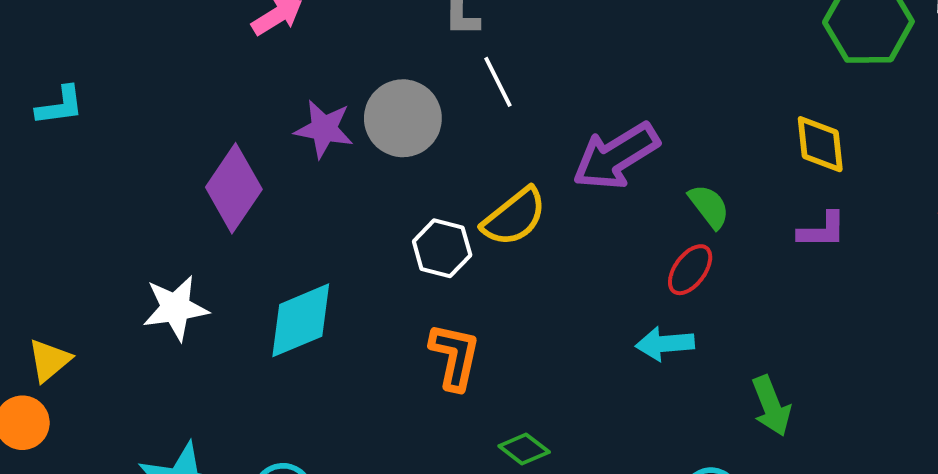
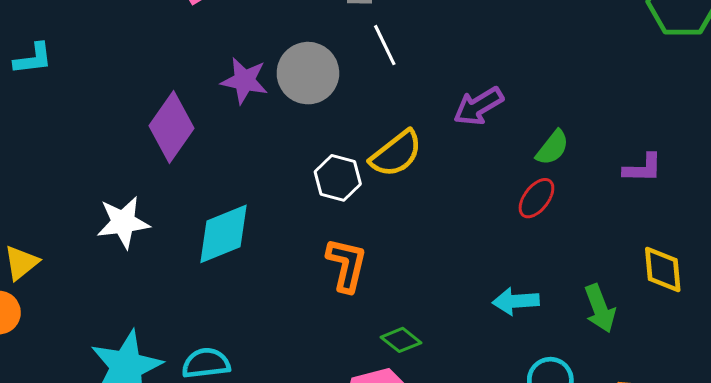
yellow diamond: (820, 144) -> (663, 269), moved
purple arrow: (616, 156) -> (478, 106), size x0.7
green semicircle: (709, 206) -> (552, 148), turned 75
cyan arrow: (665, 344) -> (516, 301), moved

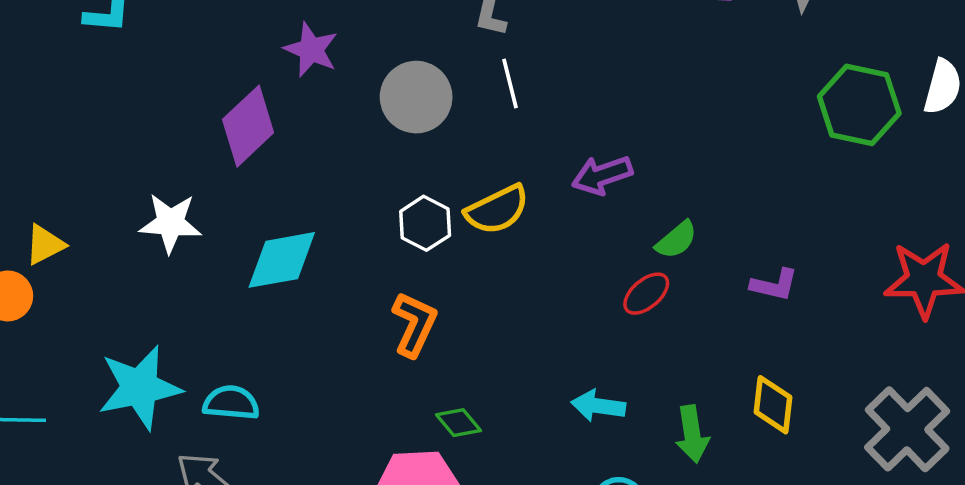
purple star: (244, 81) -> (311, 50), moved

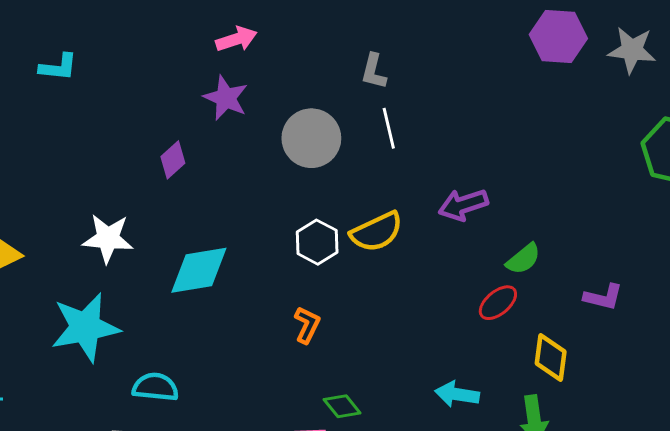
purple diamond: (248, 126) -> (173, 160), size x0.6
orange L-shape: (414, 324) -> (307, 325), size x0.7
cyan star: (140, 388) -> (85, 327), moved
yellow diamond: (773, 405) -> (551, 358), moved

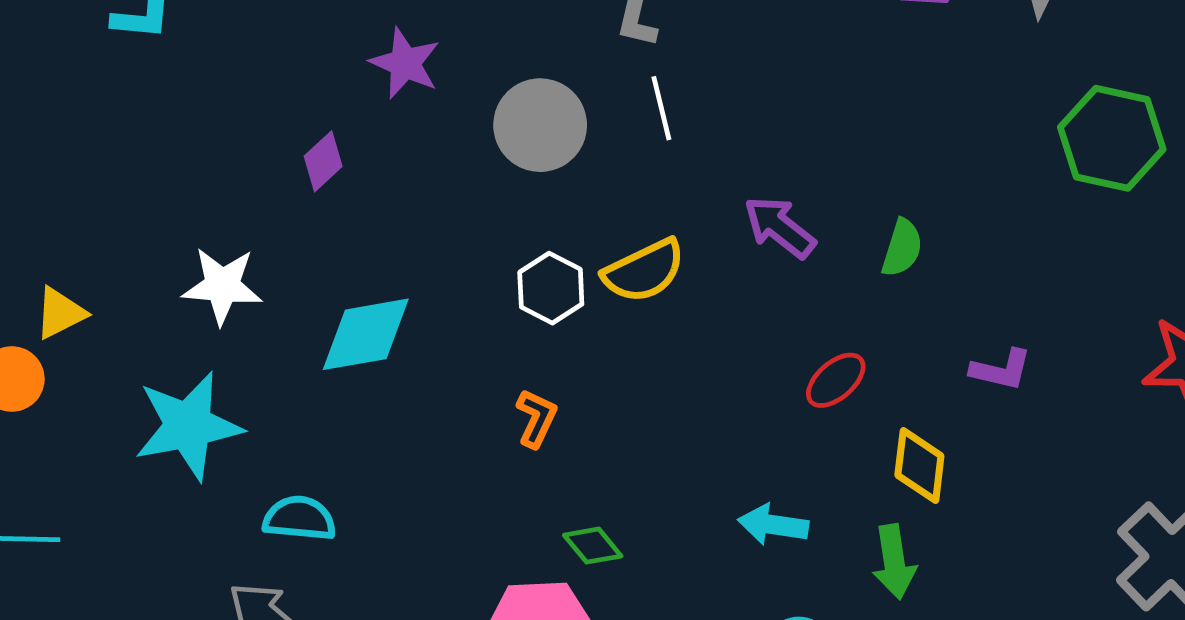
purple arrow: (463, 205) -> (780, 227), turned 57
green semicircle: (523, 259) -> (902, 248), moved, turned -33

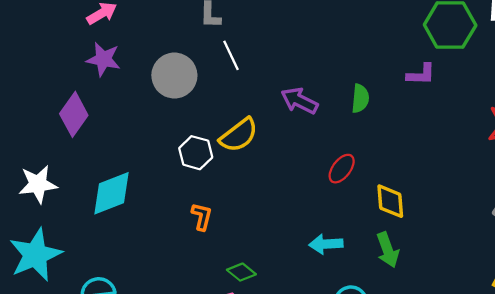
purple diamond: (323, 161) -> (74, 114), size x1.5
purple L-shape: (1001, 370) -> (421, 74), moved

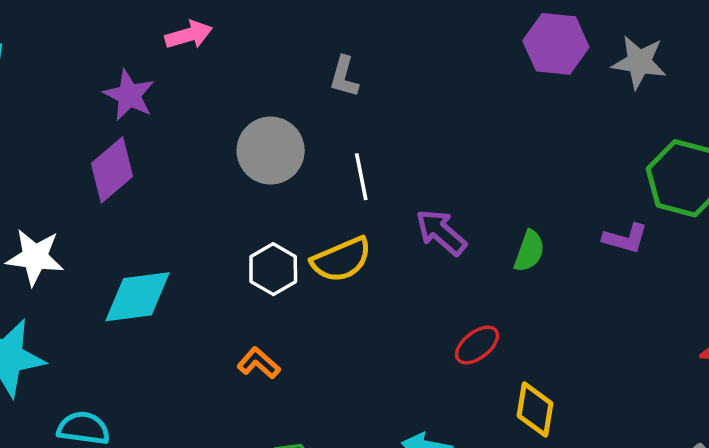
white line: (231, 55) -> (361, 177), moved
purple star: (103, 59) -> (129, 95), moved
orange L-shape: (202, 217) -> (259, 363), turned -76

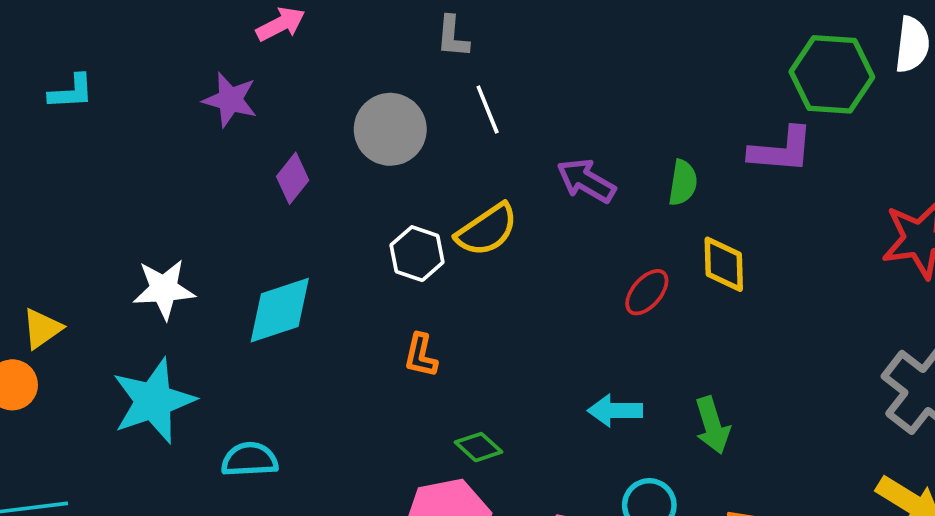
purple diamond: (112, 170) -> (293, 178), moved, size x0.7
white line: (361, 177) -> (488, 109), moved
purple L-shape: (625, 239) -> (781, 150), size x1.4
orange L-shape: (259, 363) -> (421, 355), turned -108
yellow diamond: (535, 410) -> (724, 264), moved

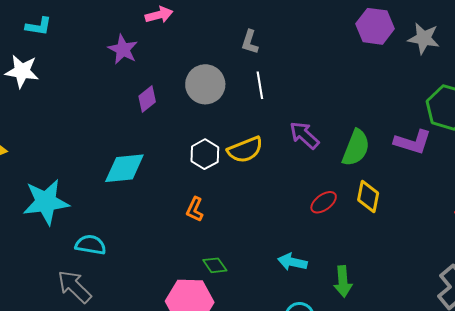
green semicircle: (683, 183) -> (356, 148), size x1.5
white star: (164, 289) -> (22, 71), moved

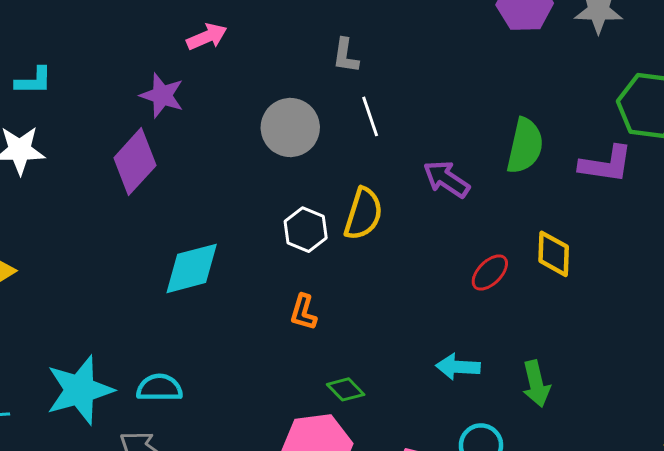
purple diamond: (147, 99) -> (135, 162), moved, size x1.6
green semicircle: (356, 148) -> (525, 146), moved
yellow semicircle: (245, 150) -> (363, 214), turned -42
cyan star: (46, 202) -> (80, 390), moved

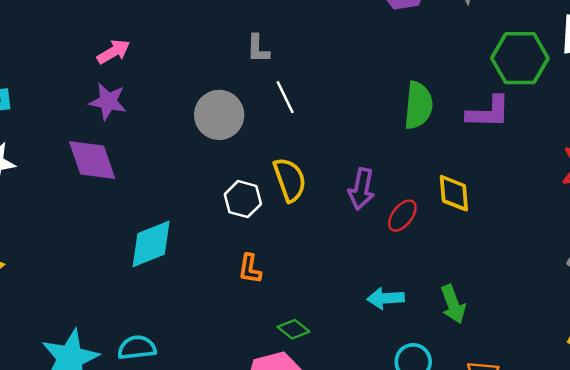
pink arrow: (207, 37) -> (113, 52), moved
purple diamond: (135, 162) -> (92, 160), turned -54
purple arrow: (446, 179) -> (361, 189), moved, turned -105
yellow semicircle: (363, 214) -> (290, 180), turned -30

